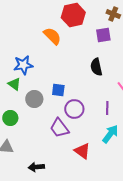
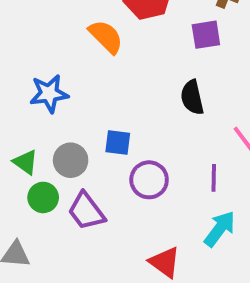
green triangle: (14, 84) -> (25, 162), moved
green circle: (10, 118) -> (43, 197), moved
purple trapezoid: (59, 128) -> (86, 211), moved

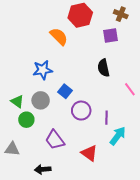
blue star: (49, 94) -> (43, 70), moved
blue square: (118, 143) -> (65, 91), turned 32
purple line: (214, 178) -> (107, 118), moved
purple trapezoid: (86, 211) -> (55, 140), moved

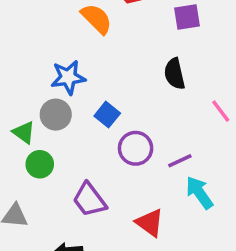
gray circle: (41, 100) -> (56, 115), moved
purple line: (107, 118) -> (180, 161), turned 64
cyan arrow: (118, 136) -> (199, 193), turned -72

